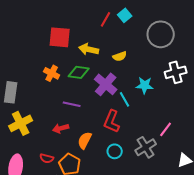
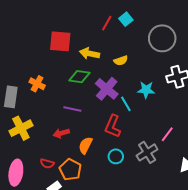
orange cross: (52, 73) -> (37, 84), moved

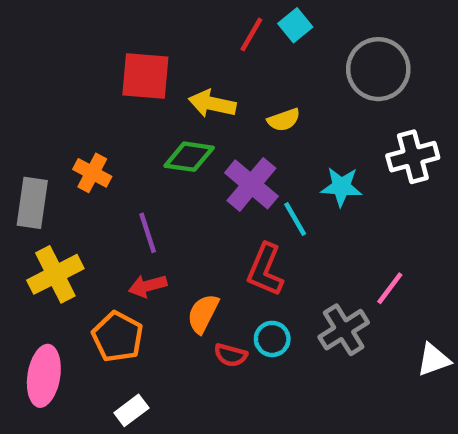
purple line: (72, 109) -> (148, 233), moved, turned 60
red semicircle: (47, 163) -> (231, 355), moved
orange pentagon: (70, 170) -> (118, 337), moved

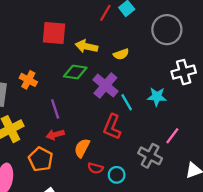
cyan star: (341, 187) -> (157, 97), moved
gray cross: (344, 330) -> (150, 156), turned -30
cyan circle: (272, 339) -> (117, 175), moved

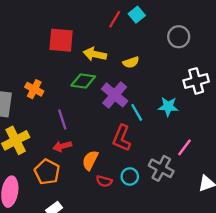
gray circle: (167, 30) -> (179, 37), size x0.7
cyan circle: (117, 175) -> (130, 176), moved

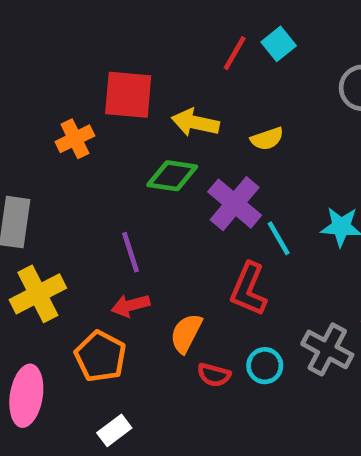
orange cross: (34, 89) -> (75, 139), moved, turned 36

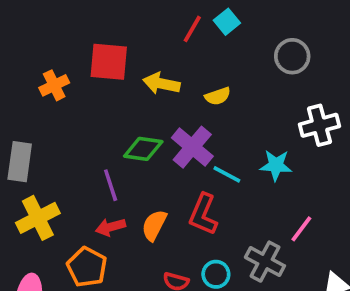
orange cross: (75, 139) -> (54, 85), moved
green diamond: (172, 176) -> (143, 149), moved
cyan line: (279, 238) -> (227, 174), turned -32
orange semicircle: (186, 333) -> (154, 225), moved

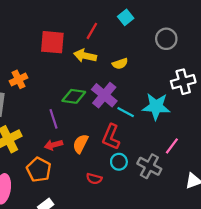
red line: (192, 29) -> (92, 31), moved
orange cross: (54, 85) -> (19, 79), moved
cyan star: (276, 165) -> (156, 106), size x1.4
cyan circle: (216, 274) -> (119, 162), moved

